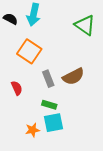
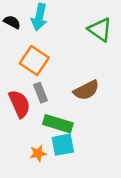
gray rectangle: (48, 79) -> (41, 93), moved
red semicircle: (17, 88) -> (19, 104), size x1.6
green rectangle: (49, 105) -> (58, 124), size x1.6

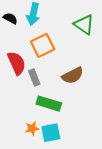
orange square: (34, 60) -> (43, 45), moved, turned 30
red semicircle: (19, 104) -> (17, 63), moved
cyan square: (63, 145) -> (51, 133), moved

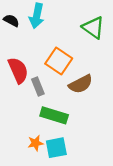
orange square: (43, 45) -> (59, 61), moved, turned -30

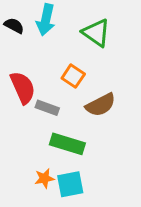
green triangle: (93, 27) -> (96, 33), moved
orange square: (59, 61) -> (73, 76), size x0.7
gray rectangle: (38, 86) -> (47, 108), turned -48

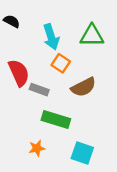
cyan arrow: (46, 20) -> (51, 37), moved, turned -30
green triangle: (96, 33) -> (92, 36), moved, turned -35
cyan square: (70, 184) -> (82, 153), moved, turned 30

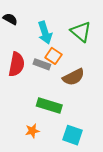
green triangle: (92, 36) -> (81, 32), turned 40
red semicircle: (19, 73) -> (17, 64), turned 35
gray rectangle: (39, 90) -> (42, 64), moved

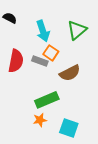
green triangle: (81, 32) -> (77, 30), turned 40
green rectangle: (49, 106) -> (47, 100), turned -40
orange star: (32, 131) -> (40, 120), moved

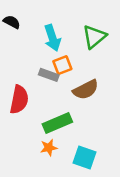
orange square: (51, 53) -> (62, 65), turned 35
red semicircle: (16, 61) -> (19, 100), moved

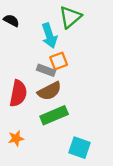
green triangle: (94, 37) -> (70, 17), moved
brown semicircle: (86, 90) -> (49, 91), moved
orange star: (49, 148) -> (16, 138), moved

